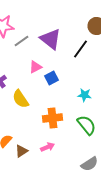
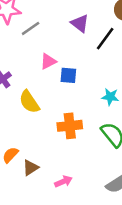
purple triangle: (51, 39) -> (80, 23), moved, size x0.7
blue square: (52, 78) -> (68, 75), turned 32
pink arrow: (48, 147) -> (63, 181), moved

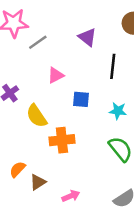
black line: (105, 39) -> (113, 66), moved, turned -30
blue square: (68, 75) -> (81, 99), moved
orange cross: (70, 126) -> (62, 140), moved

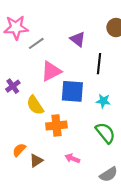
pink triangle: (56, 75) -> (51, 71), size x1.5
blue square: (81, 99) -> (72, 91), size x1.6
pink arrow: (71, 196) -> (72, 158), moved, turned -136

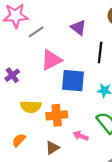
yellow semicircle: (35, 105) -> (31, 107), moved, turned -54
pink arrow: (72, 158) -> (81, 136), moved
brown triangle: (36, 161) -> (52, 148), moved

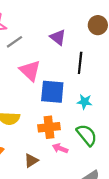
pink triangle: (51, 60) -> (30, 71), turned -50
orange cross: (57, 115) -> (49, 127), moved

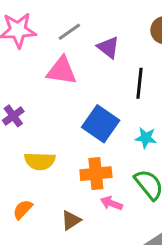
gray line: (15, 42) -> (69, 32), moved
pink triangle: (30, 71) -> (62, 71), moved, turned -35
blue square: (52, 92) -> (101, 124), turned 30

